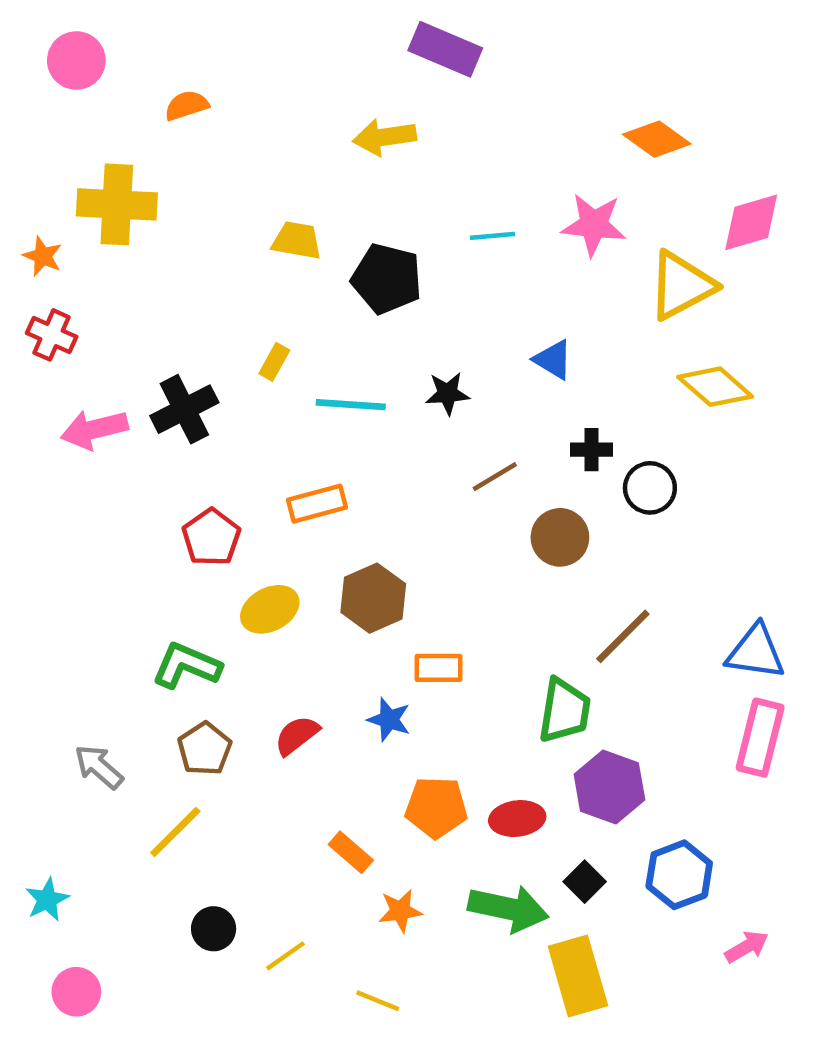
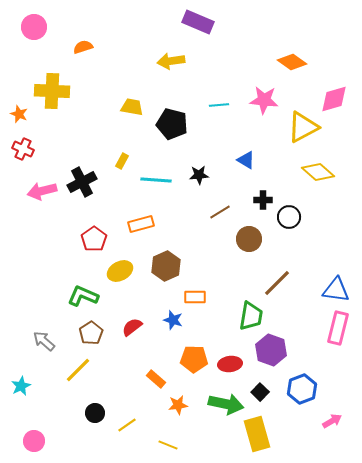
cyan star: (47, 900) -> (21, 386), moved

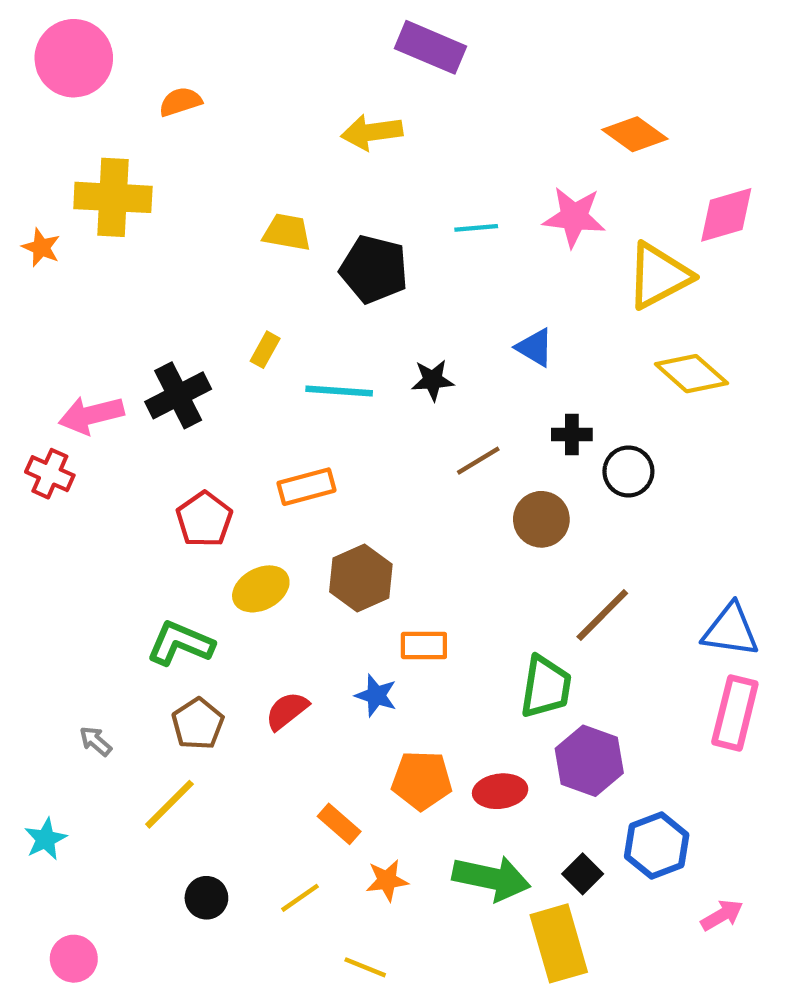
pink circle: (34, 27) -> (74, 58), size x1.4
red cross: (23, 149) -> (50, 474), moved
gray arrow: (44, 341) -> (96, 741), size x0.7
black square: (260, 392) -> (583, 874), moved
yellow line: (127, 425) -> (300, 898), moved

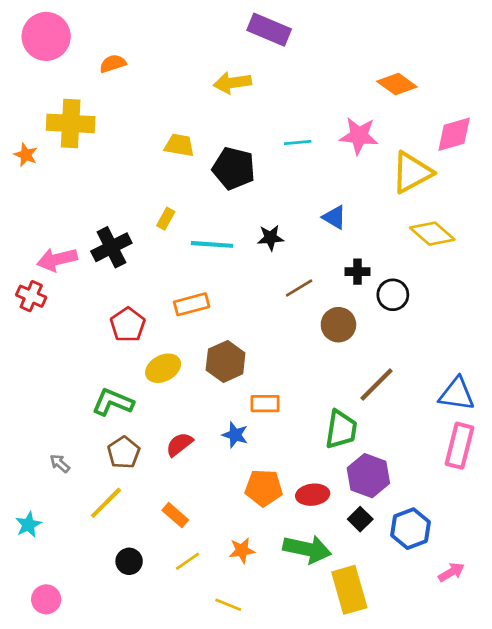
orange rectangle: (339, 824) -> (175, 515), moved
black square: (583, 874) -> (360, 519), moved

